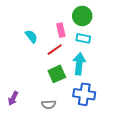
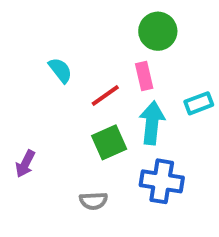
pink rectangle: (61, 30) -> (144, 76), moved
cyan rectangle: (83, 38) -> (199, 103), moved, turned -32
purple arrow: (13, 98) -> (25, 164), moved

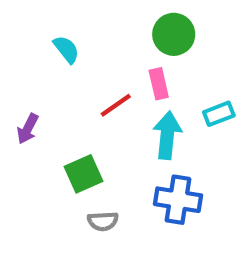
cyan semicircle: (60, 70) -> (66, 49), moved
green square: (109, 142) -> (84, 174), moved
purple arrow: (25, 164) -> (28, 129), moved

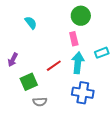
red line: (116, 105) -> (54, 66), moved
green square: (84, 174) -> (29, 82), moved
gray semicircle: (103, 221) -> (40, 102), moved

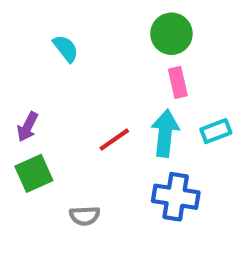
pink rectangle: (74, 39) -> (178, 82), moved
cyan rectangle: (102, 53) -> (216, 131), moved
green square: (29, 82) -> (34, 173), moved

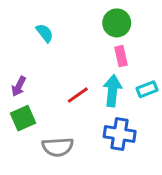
gray semicircle: (85, 216) -> (58, 147), size x1.5

